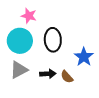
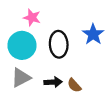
blue star: (84, 57) -> (93, 34), moved

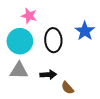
gray triangle: (21, 78) -> (19, 71), turned 30
brown semicircle: (74, 85) -> (68, 88), moved

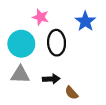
pink star: (29, 16) -> (41, 17), moved
blue star: (85, 31) -> (85, 21), moved

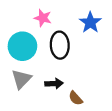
gray triangle: (20, 75) -> (21, 79), turned -48

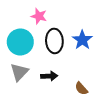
blue star: (90, 22) -> (82, 40), moved
brown semicircle: (76, 98) -> (81, 89), moved

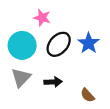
black ellipse: (54, 41) -> (59, 44), turned 45

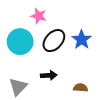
gray triangle: (21, 78) -> (18, 87), moved
brown semicircle: (87, 95) -> (81, 88), turned 136

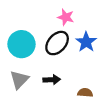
pink star: (39, 16) -> (66, 17), moved
gray triangle: (18, 87) -> (19, 80), moved

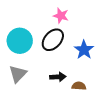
blue star: (86, 42) -> (84, 50), moved
black arrow: (52, 80) -> (58, 77), moved

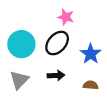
black arrow: (58, 77) -> (56, 75), moved
brown semicircle: (79, 86) -> (91, 85), moved

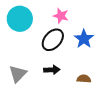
cyan circle: (21, 44) -> (20, 19), moved
blue star: (91, 54) -> (84, 39), moved

